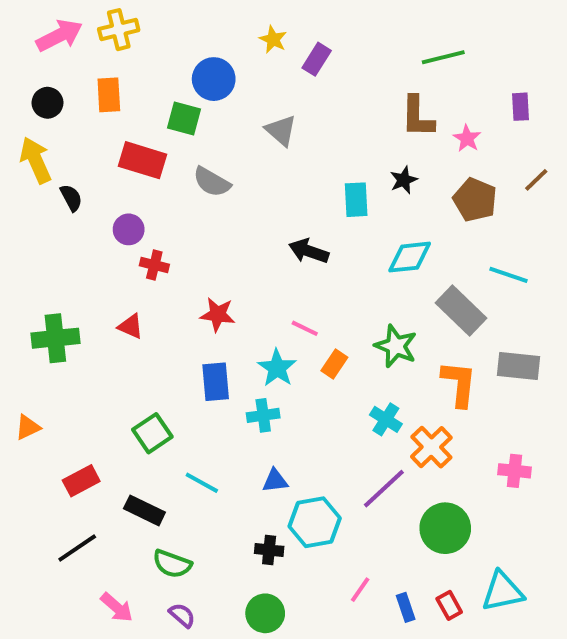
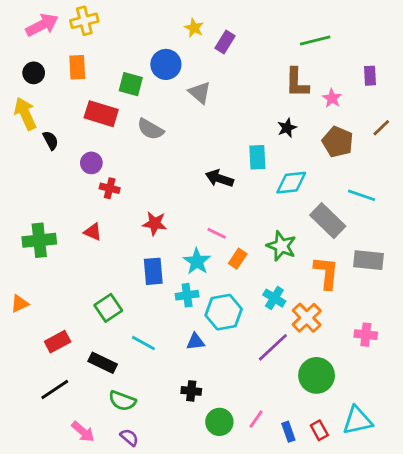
blue circle: (214, 79) -> (166, 64), moved
cyan rectangle: (356, 200) -> (257, 157), moved
cyan hexagon: (315, 522) -> (224, 312), moved
green circle: (265, 613) -> (219, 422), moved

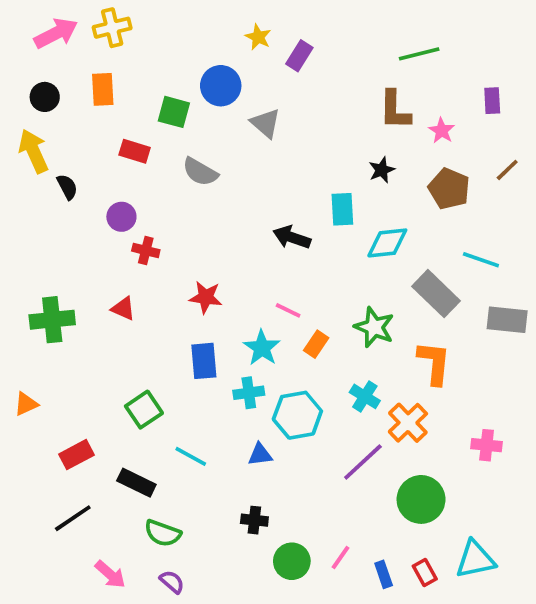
red rectangle: (101, 114) -> (135, 151), size x0.7
gray rectangle: (369, 260) -> (507, 320), moved

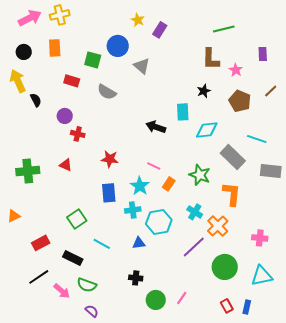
cyan triangle: (475, 559) -> (262, 276), moved
pink arrow: (110, 574) -> (62, 291), moved
blue rectangle: (384, 574) -> (247, 307), moved, turned 32

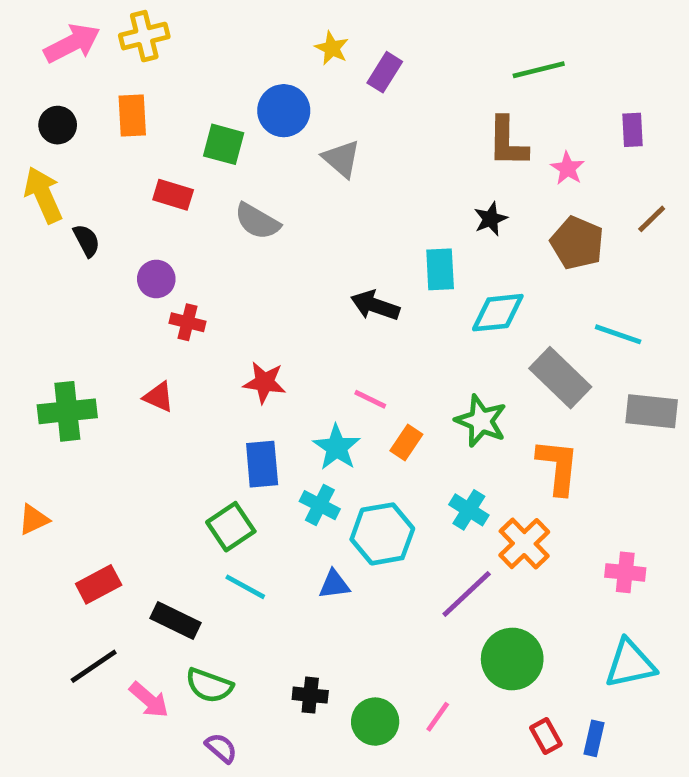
cyan cross: (133, 210) -> (320, 505), turned 35
green square: (77, 219) -> (231, 527), moved
green circle: (225, 267) -> (512, 659), moved
black cross: (136, 278) -> (310, 695), moved

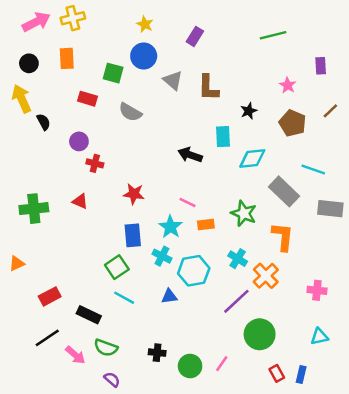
yellow star: (332, 48) -> (145, 24), moved
brown L-shape: (507, 142) -> (208, 88), moved
orange rectangle: (406, 443) -> (206, 224), turned 49
cyan triangle: (630, 664) -> (319, 337), size x0.7

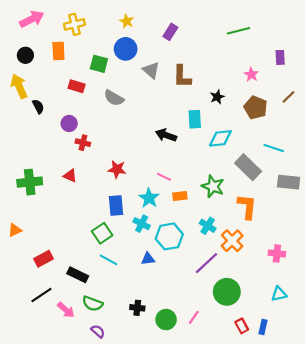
yellow cross: (73, 18) -> (74, 24), moved

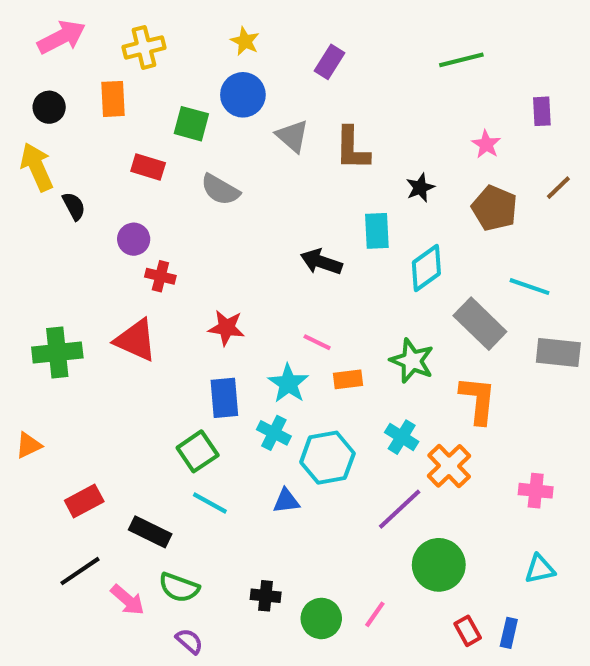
cyan diamond: (220, 138) -> (426, 268), turned -30
red triangle: (70, 176) -> (136, 340), size x1.6

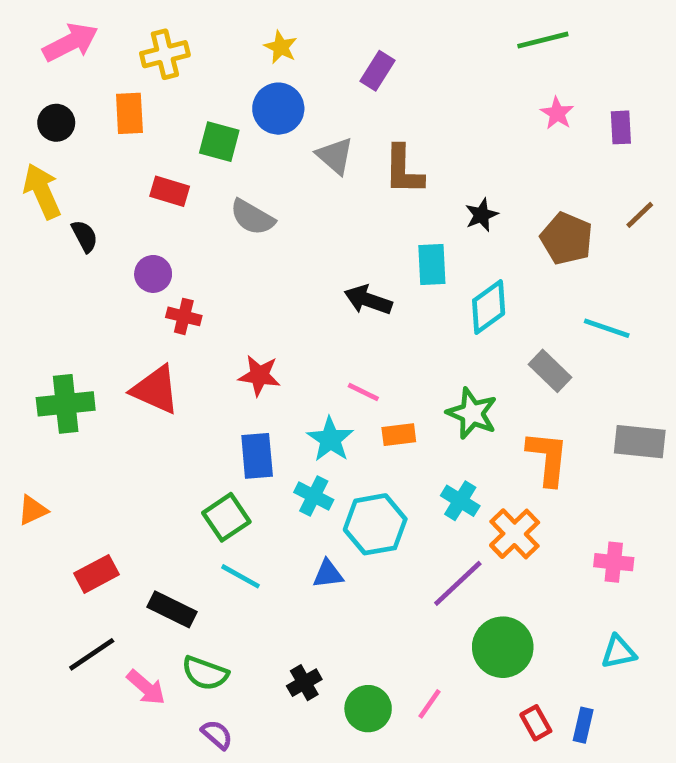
green line: (461, 60) -> (543, 40), moved
pink star: (486, 144) -> (557, 113), moved
gray rectangle: (480, 324) -> (550, 371), size x0.7
gray rectangle: (558, 353) -> (640, 442), moved
black cross: (266, 596) -> (304, 683), turned -36

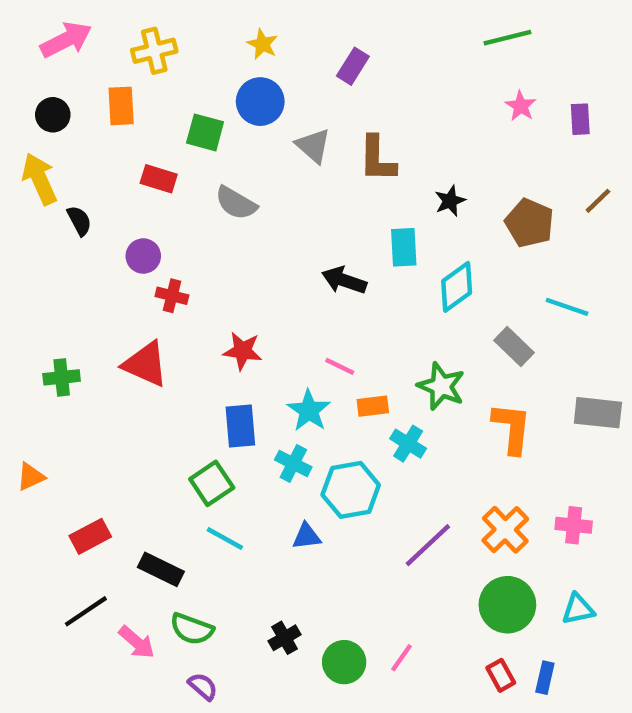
green cross: (66, 404) -> (62, 377), size x0.7
cyan cross: (460, 501) -> (408, 444), moved
orange cross: (515, 534) -> (505, 530), moved
green circle: (503, 647) -> (507, 605), moved

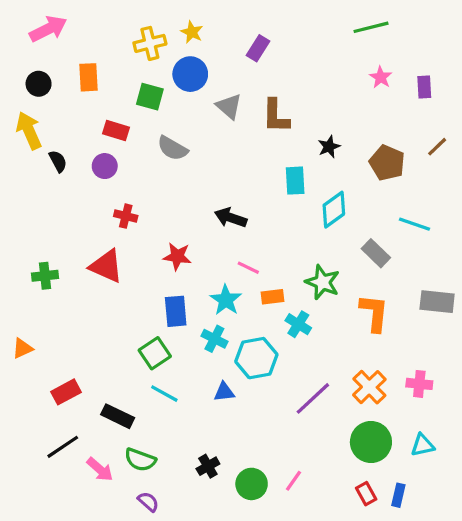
yellow cross: (154, 51) -> (150, 43), moved
purple circle: (143, 256) -> (105, 166), moved
black arrow: (344, 280) -> (231, 218), moved

